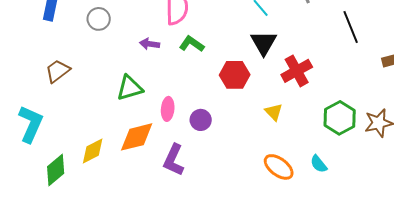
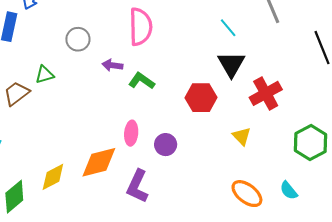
gray circle: (99, 19) -> (78, 39), moved
green L-shape: (192, 44) -> (142, 81), moved
green triangle: (130, 88) -> (45, 75), moved, size x0.7

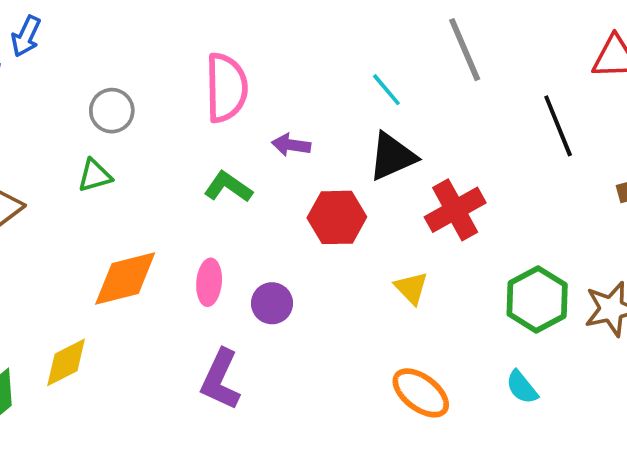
black triangle: (231, 64) -> (392, 156), turned 36
purple arrow: (112, 65) -> (291, 145), moved
green triangle: (45, 75) -> (95, 175), moved
orange diamond: (99, 162) -> (125, 278), moved
cyan semicircle: (289, 190) -> (522, 387), moved

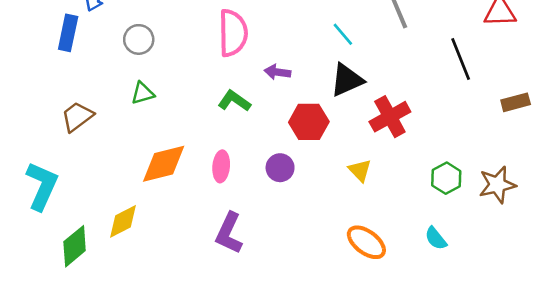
gray circle: (112, 111) -> (139, 39), moved
green hexagon: (537, 299) -> (446, 178), size x0.7
purple circle: (272, 303) -> (280, 168), moved

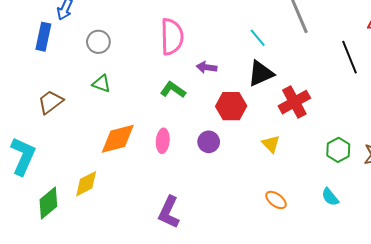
green triangle: (143, 93) -> (101, 84), turned 36
purple L-shape: (229, 233) -> (169, 212), moved
orange ellipse: (366, 242) -> (276, 200), size x0.7

